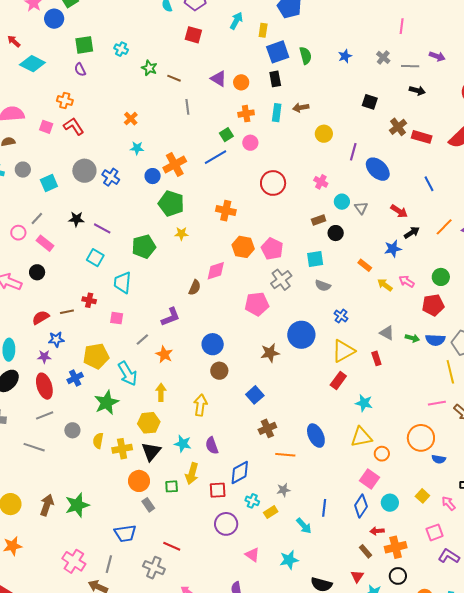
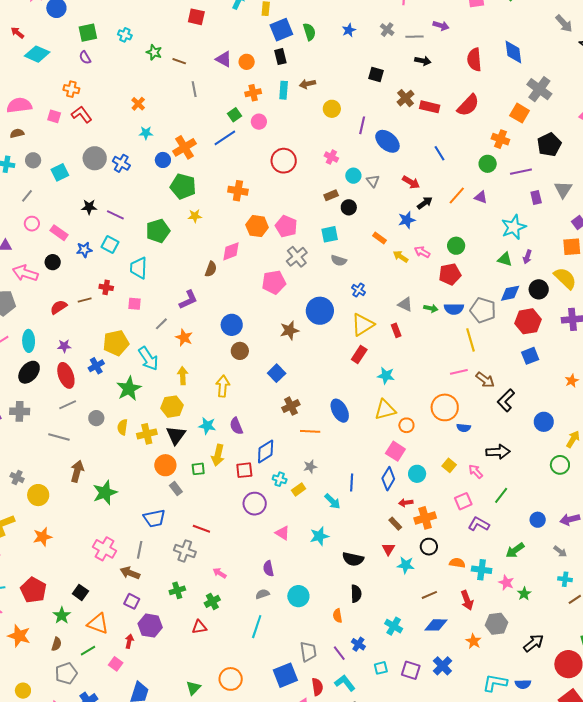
gray line: (37, 219) -> (27, 196), moved
blue star: (56, 339) -> (84, 250), moved
brown arrow: (47, 505) -> (77, 471), moved

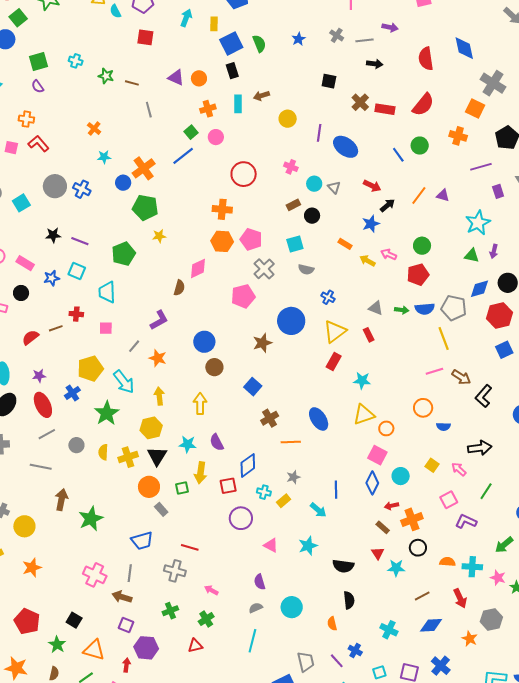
green circle: (488, 164) -> (420, 146), moved
orange cross: (238, 191) -> (222, 209), moved
orange circle: (445, 407) -> (423, 408), size x0.7

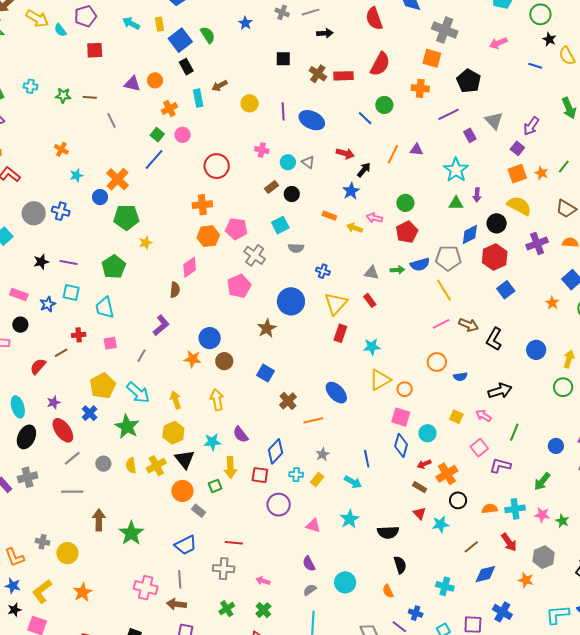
cyan arrow: (186, 18) -> (131, 23), turned -72
orange star: (158, 358) -> (193, 359), moved
red square: (228, 486) -> (260, 475), turned 30

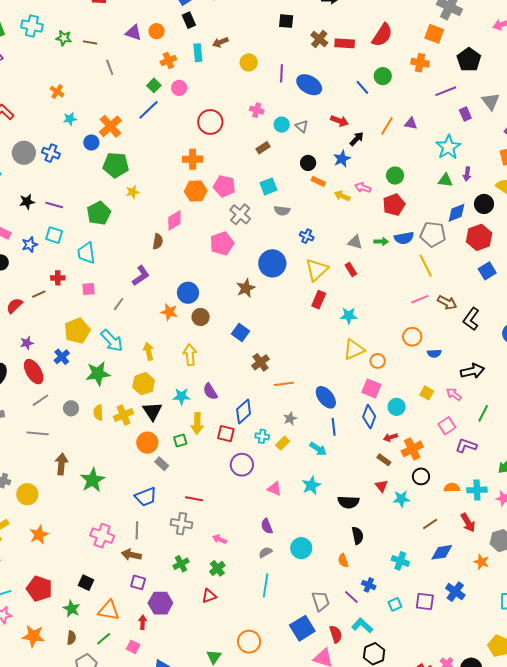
cyan cross: (30, 86) -> (32, 26), size x1.5
black circle: (292, 194) -> (308, 163), moved
blue ellipse: (336, 393) -> (326, 397), moved
green star: (127, 427) -> (98, 374), turned 30

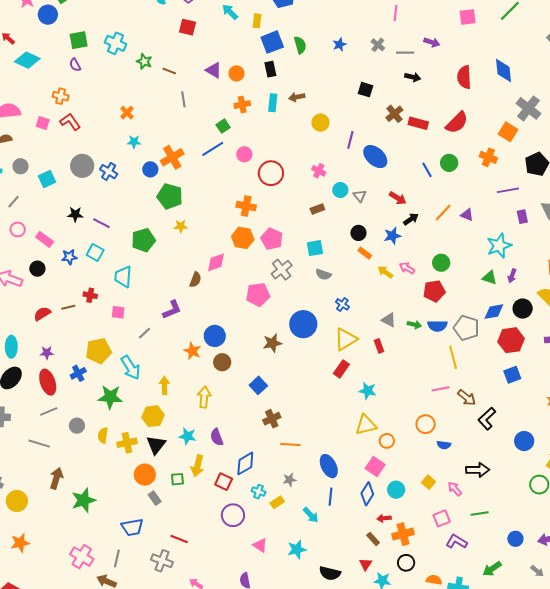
pink circle: (179, 88) -> (244, 154), moved
green line: (483, 413) -> (480, 514), turned 42

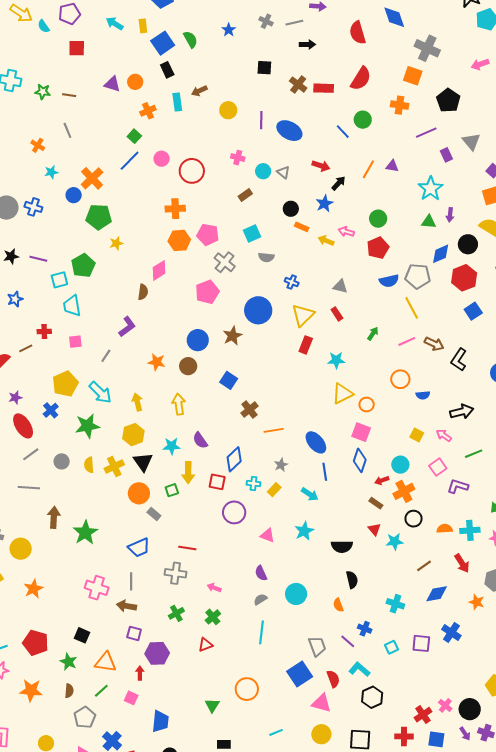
gray line: (183, 99) -> (67, 130), moved
cyan square: (95, 252) -> (59, 280), moved, turned -30
green arrow: (414, 325) -> (373, 334), moved, turned -56
blue circle: (215, 336) -> (198, 340), moved
cyan circle: (396, 490) -> (400, 465), moved

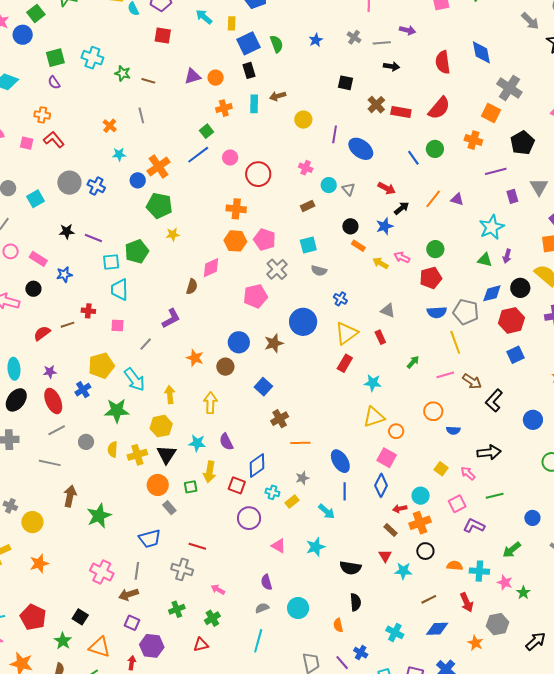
purple triangle: (112, 84) -> (193, 76), turned -42
brown arrow: (126, 606) -> (129, 595), turned -36

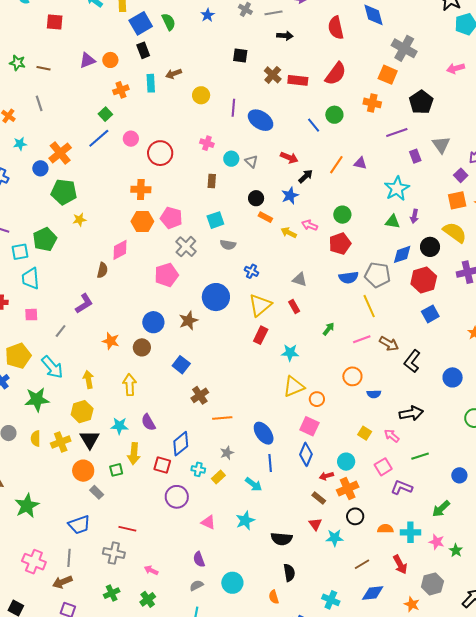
brown rectangle: (308, 206) -> (212, 181), turned -56

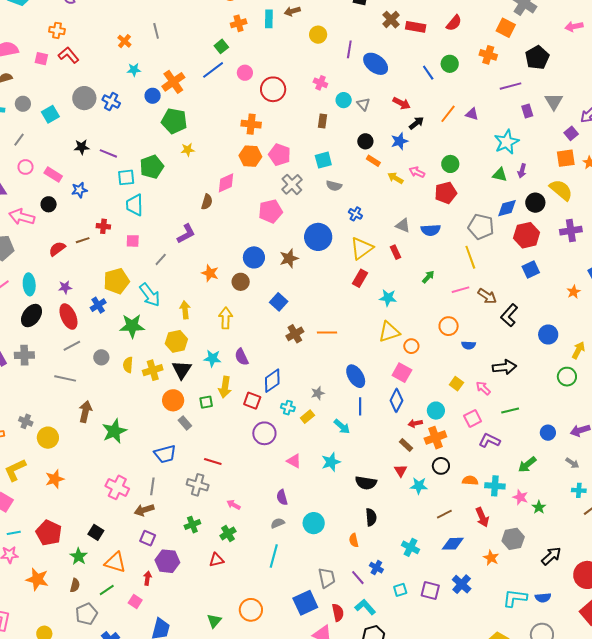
red semicircle: (336, 74) -> (454, 23), size x0.7
blue semicircle: (349, 277) -> (431, 230), moved
orange line: (222, 418) -> (327, 333), moved

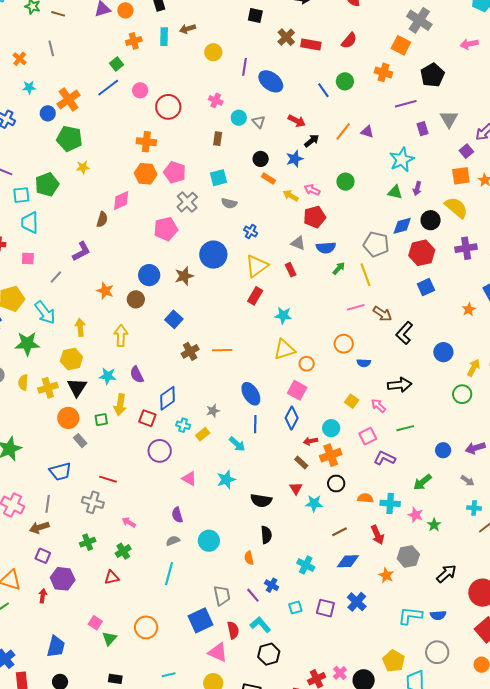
red pentagon: (446, 193) -> (315, 217), moved
green arrow: (428, 277) -> (339, 268), moved
pink square: (135, 602) -> (95, 623), moved

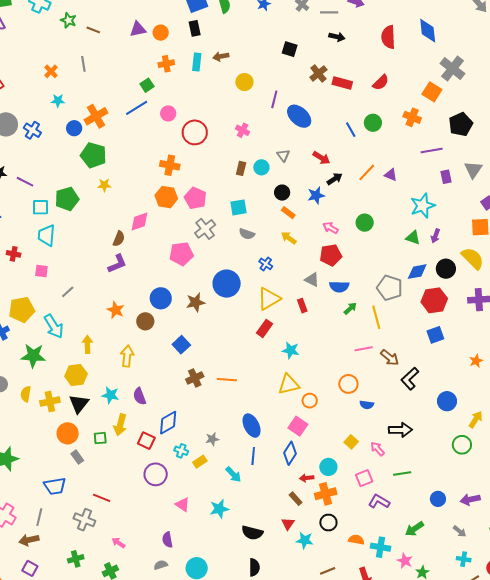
cyan circle: (239, 118) -> (261, 167), moved
yellow arrow: (291, 196) -> (289, 238), moved
purple L-shape: (81, 251) -> (117, 264), moved

